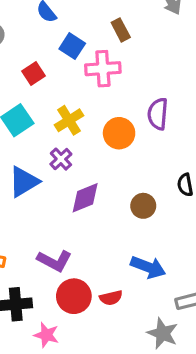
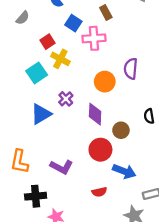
yellow cross: (69, 120) -> (60, 59), moved, turned -30
purple diamond: (85, 198) -> (95, 114), moved, turned -65
red circle: (74, 296) -> (100, 150), moved

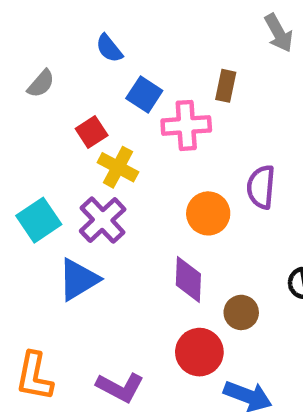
brown rectangle: (106, 12) -> (226, 86), moved, turned 40
cyan square: (37, 73) -> (39, 220), moved
purple cross: (66, 99) -> (103, 220), moved, size x1.5

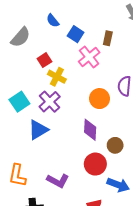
gray semicircle: (41, 84) -> (21, 37), size x1.5
blue square: (144, 95) -> (76, 34), moved
pink cross: (186, 125) -> (89, 57), turned -35

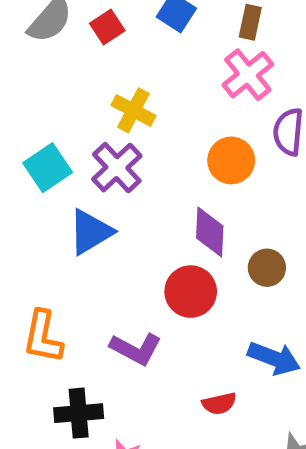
pink cross: (89, 57) -> (248, 75), moved
red square: (44, 60) -> (107, 27), moved
red circle: (95, 164) -> (191, 292), moved

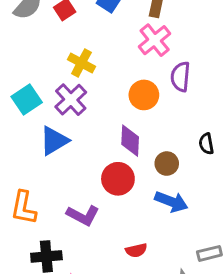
blue arrow: (274, 358) -> (171, 202), moved

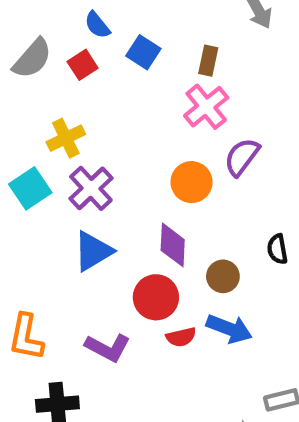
yellow cross: (81, 63) -> (66, 138), moved, turned 36
purple semicircle: (180, 77) -> (242, 157), turned 32
blue triangle: (54, 141) -> (93, 251), moved
red semicircle: (136, 250) -> (181, 337), moved

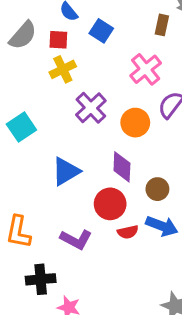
brown rectangle: (208, 61) -> (162, 25), moved
red square: (83, 65) -> (58, 40), turned 36
yellow cross: (66, 138) -> (63, 69), moved
purple cross: (91, 188) -> (91, 108), moved

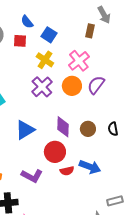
yellow cross: (63, 69) -> (45, 60), moved, turned -30
orange circle: (135, 123) -> (72, 86), moved
brown circle: (157, 189) -> (88, 129), moved

